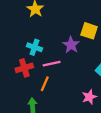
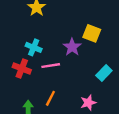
red cross: (24, 68) -> (22, 68), turned 35
orange line: (45, 84) -> (50, 98), moved

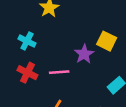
cyan cross: (34, 47) -> (27, 41), moved

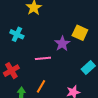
red cross: (27, 73) -> (11, 71), moved, turned 35

